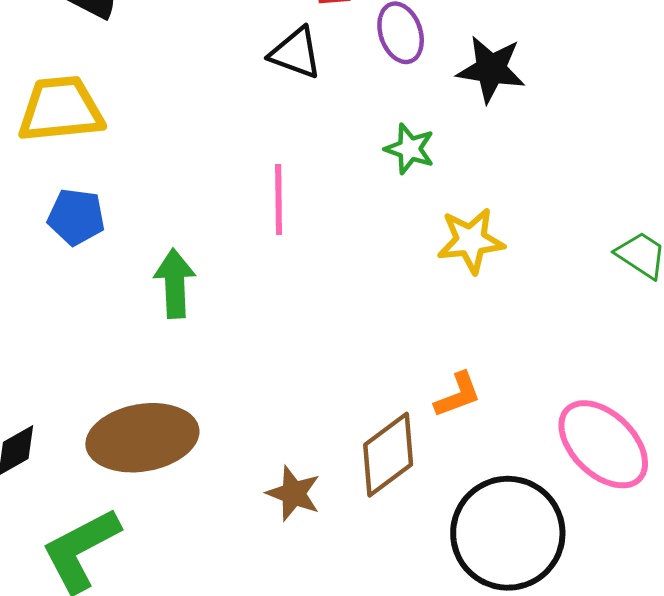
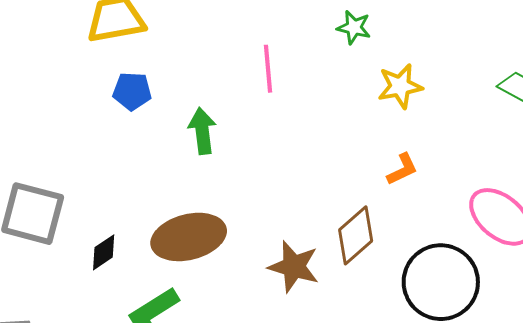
orange L-shape: (458, 395) -> (402, 169), moved
brown star: (293, 493) -> (294, 267), size x1.4

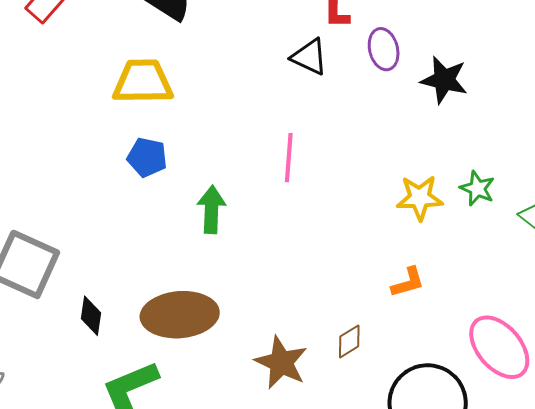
green star: (354, 27) -> (477, 188), moved
brown diamond: (356, 235) -> (349, 341), size x0.6
black diamond: (104, 252) -> (91, 316), turned -57

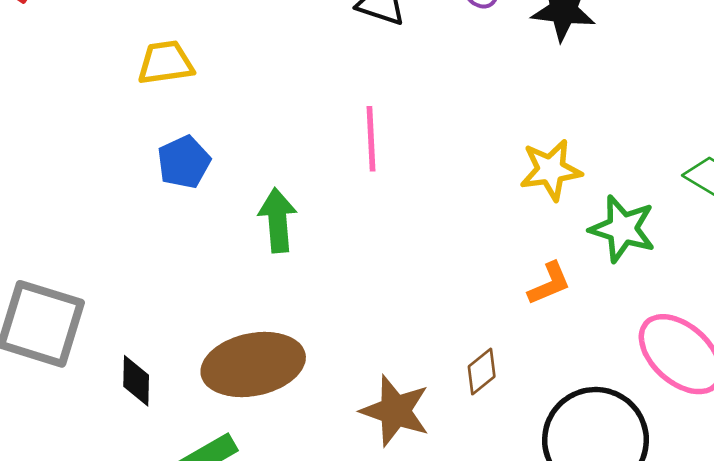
yellow trapezoid: (143, 82) -> (166, 63), size x0.7
blue pentagon: (147, 157) -> (184, 162), turned -30
green star: (477, 188) -> (622, 229), moved, size x1.4

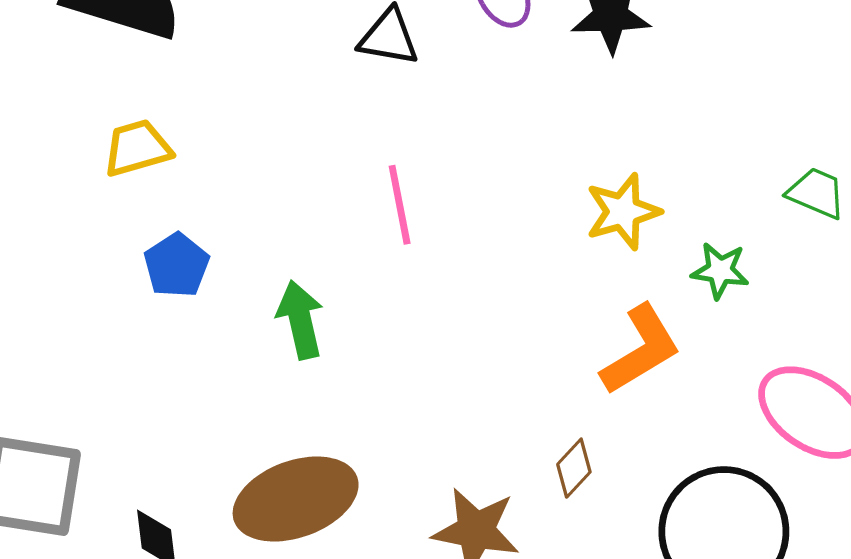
green star: (622, 229) -> (720, 271), size x0.7
orange L-shape: (549, 284) -> (641, 350), size x1.6

